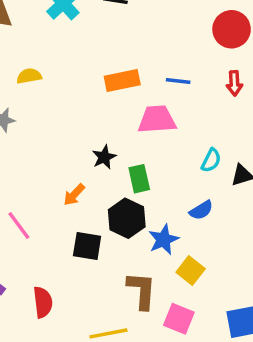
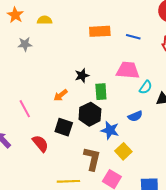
pink trapezoid: (157, 119) -> (128, 70), moved
blue star: (164, 240) -> (110, 130), turned 30
red semicircle: (43, 302) -> (40, 144), moved, turned -42

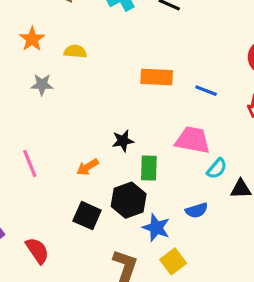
pink line: (25, 109) -> (30, 163), moved
red semicircle: (40, 144) -> (37, 251), moved

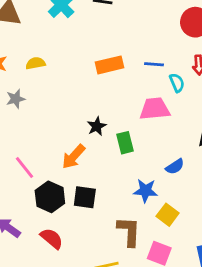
orange arrow: (87, 167) -> (73, 157), size x1.4
cyan semicircle: (217, 169) -> (177, 83), moved, turned -48
black hexagon: (129, 200) -> (50, 197), moved

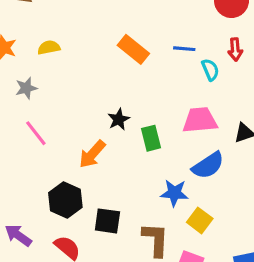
orange rectangle: (109, 65) -> (133, 49), turned 52
pink trapezoid: (155, 109) -> (200, 120), moved
blue semicircle: (175, 167) -> (208, 165), size x1.5
pink line: (24, 168) -> (36, 133), moved
black square: (85, 197) -> (107, 221), moved

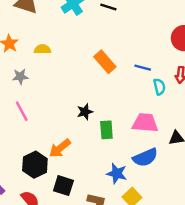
orange arrow: (92, 154) -> (60, 148), moved

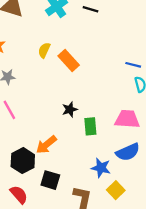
yellow semicircle: (42, 49) -> (44, 50), moved, turned -63
orange rectangle: (105, 62) -> (69, 60), moved
blue line: (143, 68) -> (133, 65), moved

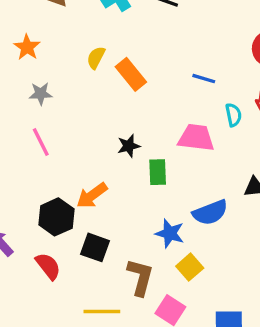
blue line: (133, 65) -> (204, 79), moved
pink trapezoid: (127, 119) -> (196, 138), moved

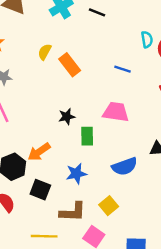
cyan semicircle: (233, 115) -> (147, 39), moved
blue star: (170, 233) -> (76, 174), moved, turned -30
brown L-shape: (140, 277) -> (73, 212), turned 76

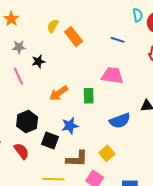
black star: (67, 117) -> (38, 61), moved
orange arrow: (39, 152) -> (59, 93), moved
blue star: (76, 174) -> (70, 126), moved

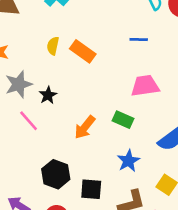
gray star: (19, 47) -> (19, 84), size x1.5
green rectangle: (89, 96) -> (123, 120), turned -49
blue star: (70, 126) -> (129, 161), moved

